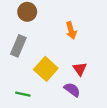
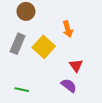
yellow square: (46, 69) -> (44, 47), moved

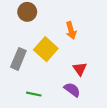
gray rectangle: (18, 44) -> (18, 59), moved
green line: (22, 90) -> (34, 94), moved

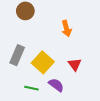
yellow square: (46, 49) -> (43, 62), moved
purple semicircle: (72, 90) -> (56, 85), moved

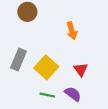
purple semicircle: (56, 85) -> (73, 94), moved
green line: (31, 88) -> (47, 95), moved

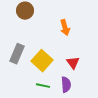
purple semicircle: (73, 94) -> (66, 85), turned 49

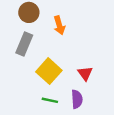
orange arrow: (65, 28) -> (59, 25), moved
gray rectangle: (17, 54) -> (24, 44), moved

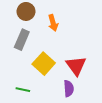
red triangle: (85, 73) -> (76, 66), size x1.5
green line: (50, 100) -> (23, 90), moved

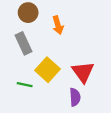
gray rectangle: (22, 40) -> (24, 43), turned -48
green line: (23, 90) -> (25, 85), moved

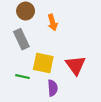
yellow square: (48, 70) -> (43, 63), turned -30
purple semicircle: (75, 97) -> (53, 88), moved

